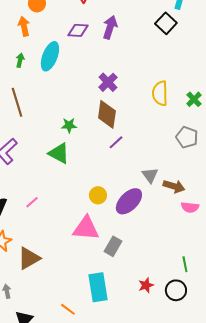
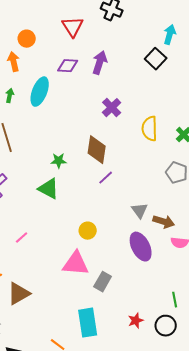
purple cross: (108, 82) -> (112, 108), moved
purple ellipse: (129, 201) -> (141, 247), moved, turned -72

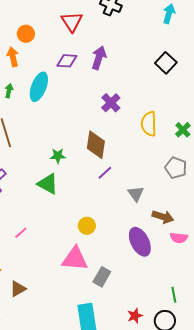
cyan arrow: (170, 35) -> (169, 14), moved
black square: (156, 59) -> (166, 63), moved
gray triangle: (140, 211) -> (136, 194), moved
brown triangle: (19, 294) -> (18, 289), size x0.7

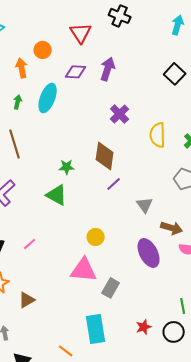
orange circle: (26, 34) -> (43, 50), moved

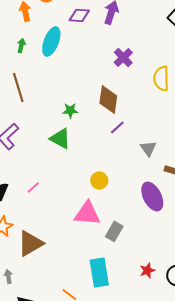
brown triangle: (27, 300) -> (30, 243), size x1.6

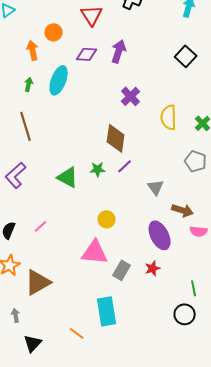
green star: (70, 110) -> (98, 169), moved
red star: (147, 270) -> (153, 268), moved

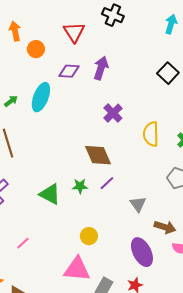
orange arrow: (33, 50) -> (15, 31), moved
green arrow: (29, 84) -> (11, 101), turned 40
brown diamond: (116, 138) -> (98, 155), turned -32

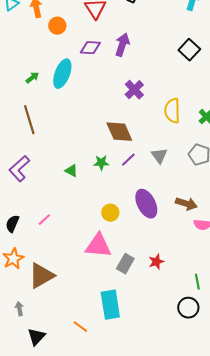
green triangle: (50, 194) -> (71, 171), size x0.6
gray triangle: (138, 204) -> (159, 156), moved
purple ellipse: (142, 252) -> (146, 204), moved

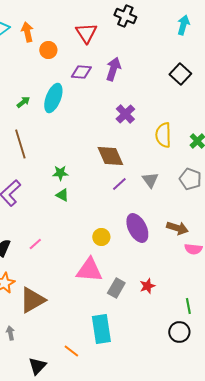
green star: (101, 163) -> (60, 173), moved
black triangle: (36, 337) -> (37, 366), moved

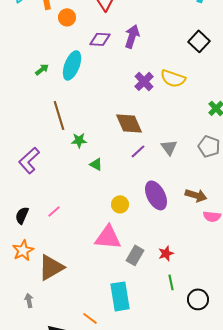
yellow semicircle: (163, 135) -> (173, 78), moved, turned -70
brown line: (20, 144) -> (59, 115), moved
green triangle: (62, 195) -> (96, 164), moved
green line: (188, 306) -> (171, 282), moved

